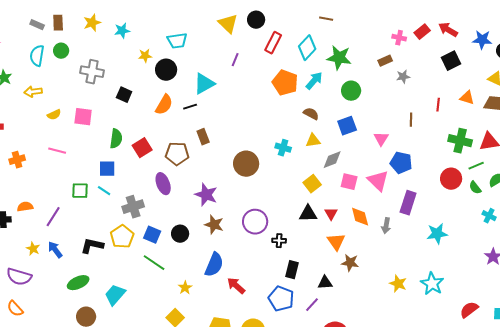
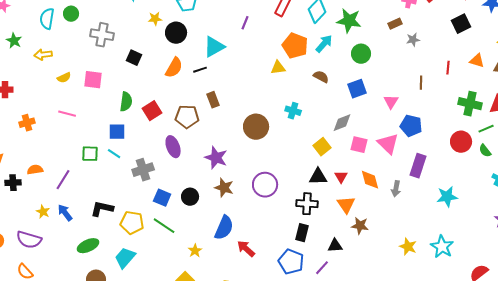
yellow triangle: (313, 141) -> (278, 68), moved
yellow pentagon: (122, 237) -> (132, 223), moved, turned -30
black cross: (279, 241) -> (307, 204), moved, size x1.5

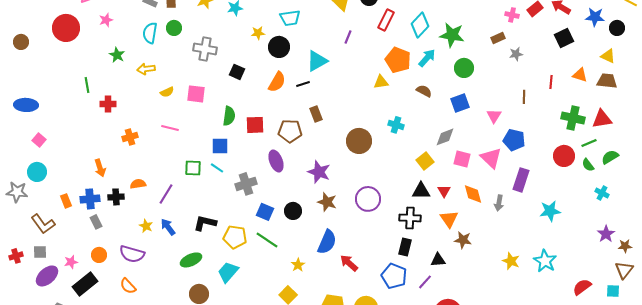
red square: (152, 111) -> (255, 125), turned 30

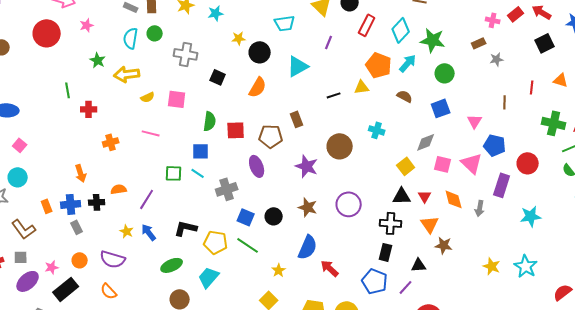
cyan trapezoid: (290, 18) -> (285, 23), moved
yellow arrow: (146, 69) -> (127, 74), size x1.4
black line: (303, 84) -> (334, 95), moved
red circle: (564, 156) -> (528, 163), moved
purple star: (319, 172) -> (307, 166), moved

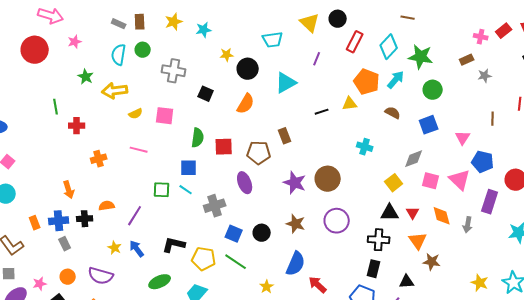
brown circle: (340, 146) -> (328, 179), moved

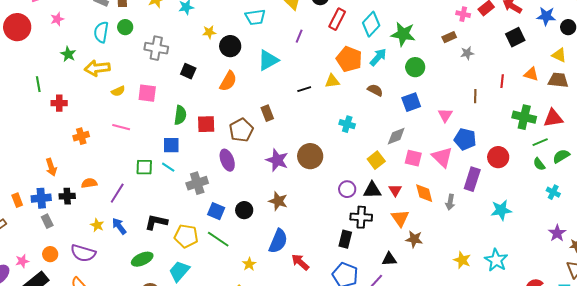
brown pentagon: (259, 153) -> (241, 130), turned -30
purple circle: (337, 221) -> (347, 189), moved, size x0.7
black rectangle: (374, 269) -> (345, 239), moved

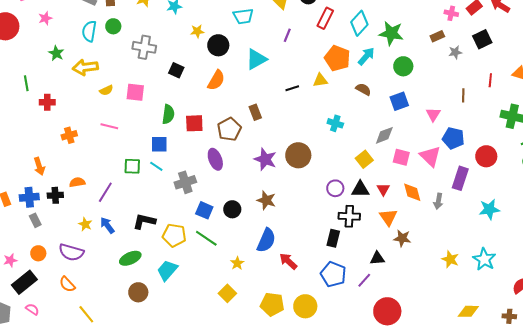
black square: (515, 37) -> (482, 39), moved

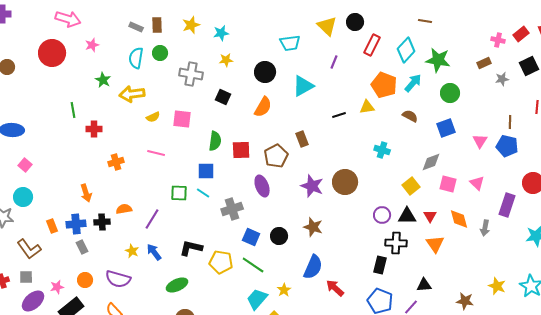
yellow star: (197, 31) -> (226, 60), moved
blue pentagon: (453, 138) -> (507, 146), moved
pink triangle: (430, 156) -> (477, 183), size x0.7
brown star: (402, 238) -> (465, 301), moved
cyan trapezoid: (167, 270) -> (257, 299), moved

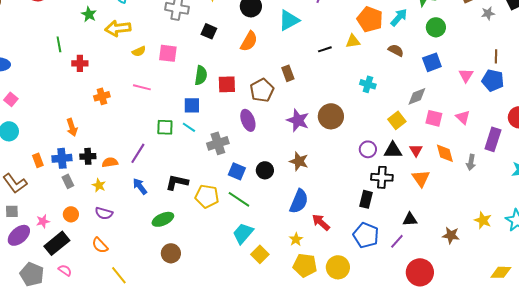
orange semicircle: (124, 209) -> (110, 162), moved
yellow star: (132, 251) -> (99, 185), moved
purple semicircle: (118, 279) -> (104, 213), size x0.7
yellow star: (284, 290) -> (296, 239), moved

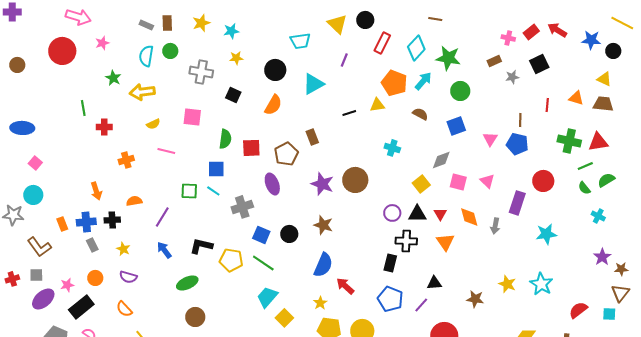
yellow semicircle: (139, 51) -> (153, 124), moved
orange semicircle: (110, 162) -> (134, 201), moved

